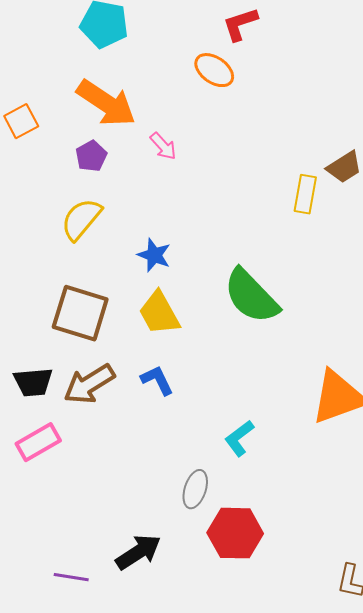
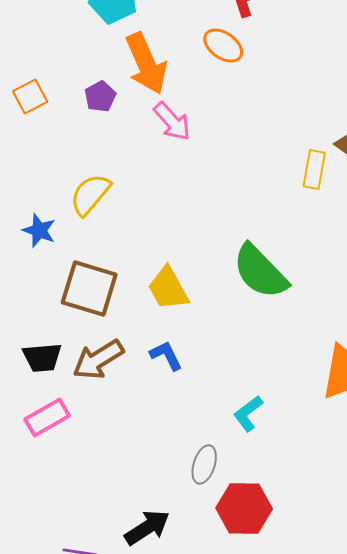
orange arrow: (106, 103) -> (146, 63), moved, turned 32
pink arrow: (163, 146) -> (172, 121), size x1.4
purple pentagon: (91, 156) -> (100, 96), moved
blue star: (154, 255) -> (39, 230), moved

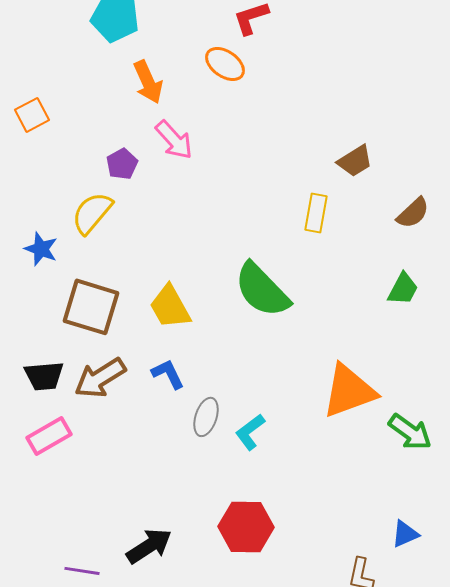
orange arrow: (146, 63) -> (148, 82), size x0.7
purple pentagon: (100, 96) -> (122, 164), moved
yellow rectangle: (314, 169) -> (316, 213), moved
gray ellipse: (204, 464) -> (206, 417), moved

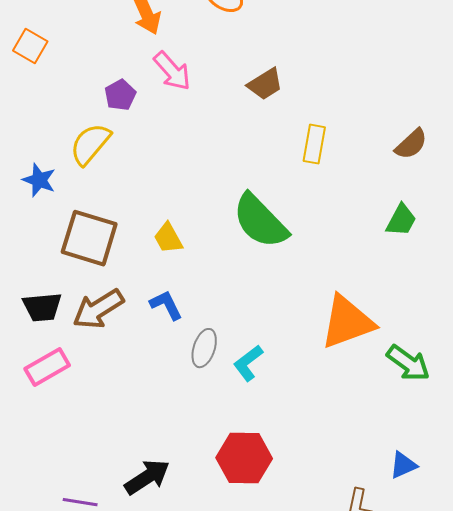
orange square: (32, 115) -> (30, 46), turned -32
brown trapezoid: (355, 161) -> (265, 84), moved
yellow trapezoid: (170, 307) -> (168, 238), size x0.7

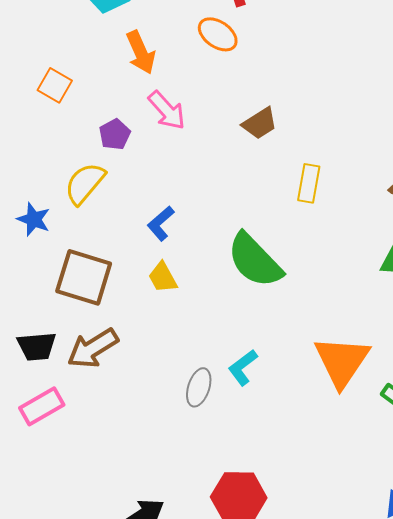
orange square: (30, 46) -> (55, 85), moved
blue L-shape: (166, 305) -> (161, 223), moved, turned -105
orange triangle: (347, 322) -> (342, 361), turned -36
cyan L-shape: (248, 363) -> (243, 367), moved

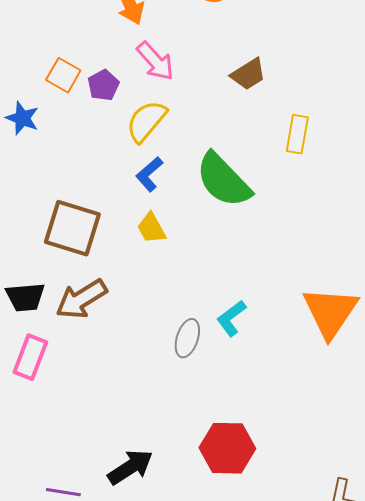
orange square: (55, 85) -> (63, 75), moved
yellow semicircle: (85, 183) -> (146, 121), moved
blue star: (34, 219) -> (22, 118), moved
green semicircle: (255, 260) -> (223, 180), moved
pink rectangle: (42, 406) -> (30, 357), turned -39

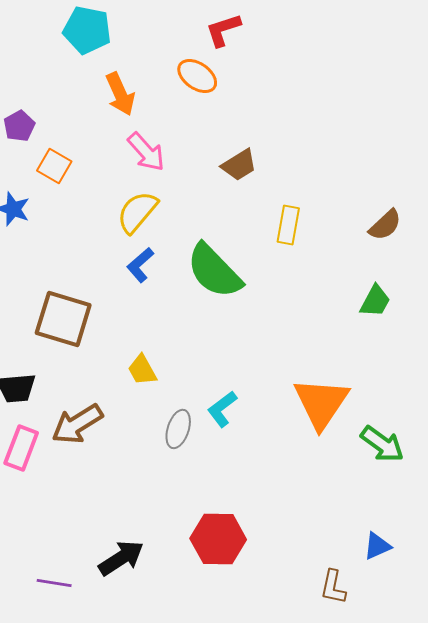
purple pentagon: (103, 85) -> (19, 126), moved
yellow trapezoid: (151, 228) -> (142, 370), moved
brown arrow: (81, 299) -> (77, 424), moved

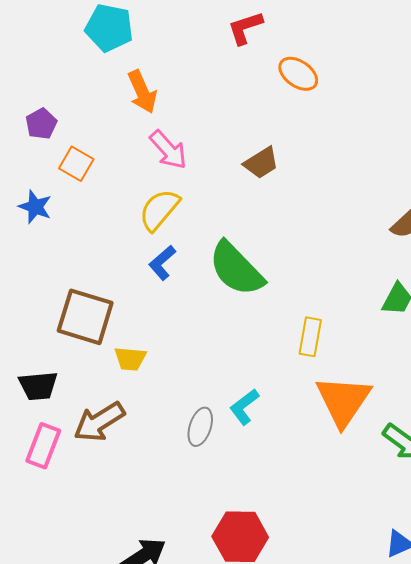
orange ellipse: (197, 76) -> (298, 74), moved
yellow rectangle: (288, 225) -> (310, 337), moved
yellow trapezoid: (142, 370) -> (130, 359), moved, turned -56

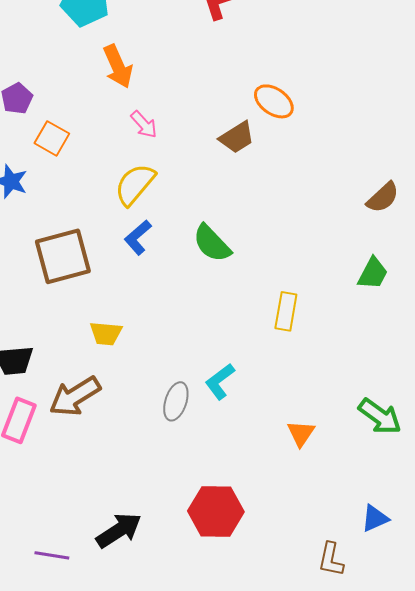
orange ellipse: (298, 74) -> (274, 101), moved
pink arrow: (168, 150) -> (144, 124), size x0.7
green semicircle: (236, 269) -> (212, 243), size x0.7
brown square: (85, 317) -> (63, 256), moved, turned -32
orange triangle: (343, 401) -> (301, 433), moved, size x0.5

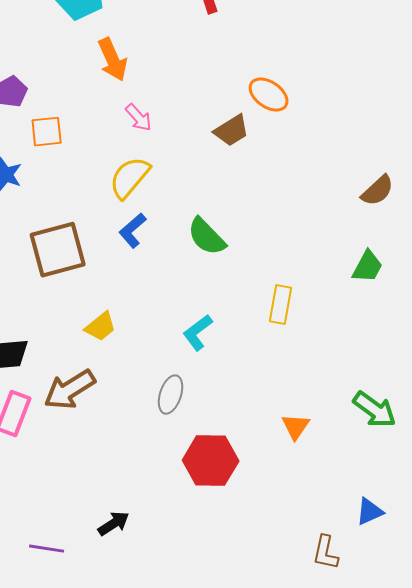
orange square: (52, 138) -> (47, 132), turned -36
yellow trapezoid: (106, 333) -> (101, 327), turned -44
cyan L-shape: (220, 381) -> (198, 333), moved
red hexagon: (216, 511) -> (211, 461), moved
black arrow: (119, 530) -> (114, 524), size x0.7

